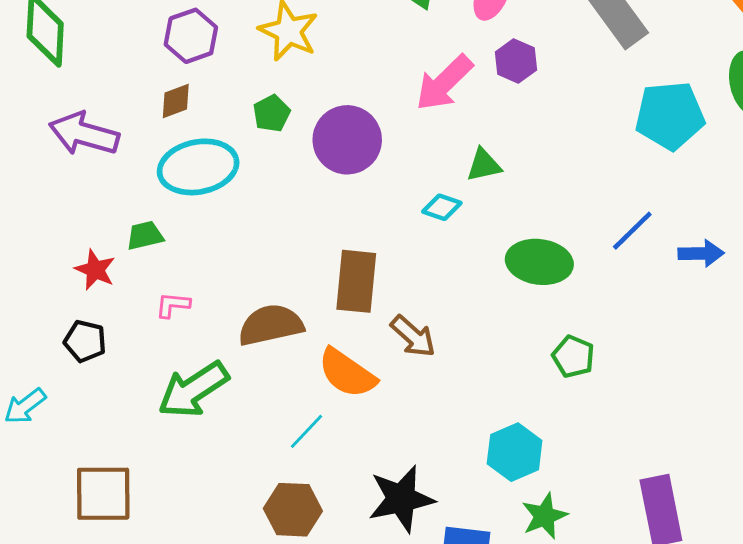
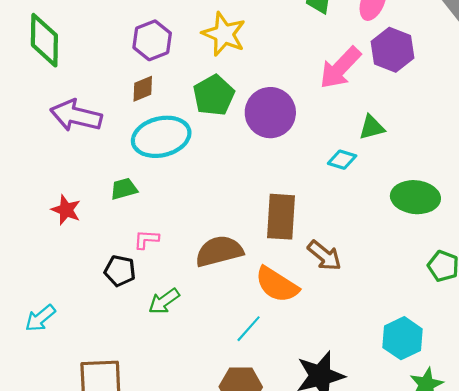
purple hexagon: (516, 61) -> (392, 50), size x1.4
green pentagon: (272, 113) -> (214, 95), size x1.5
red star: (95, 270) -> (66, 210), moved
black pentagon: (85, 341) -> (120, 271), moved
green arrow: (193, 390) -> (164, 301), size x0.6

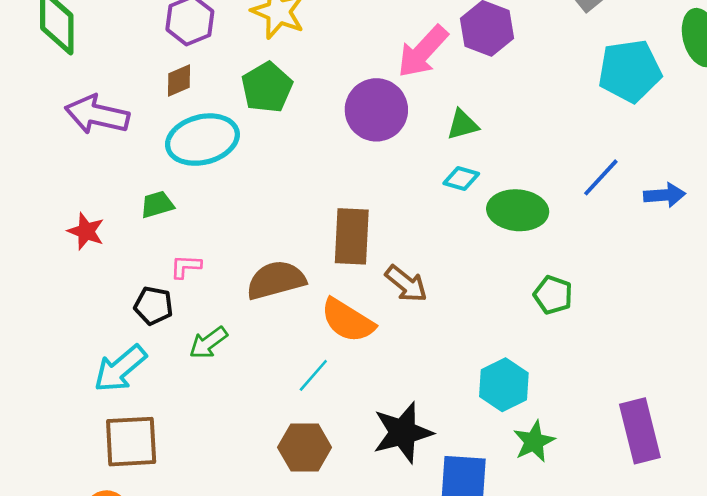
purple circle: (270, 113) -> (376, 110), moved
cyan diamond: (342, 160) -> (461, 179), moved
cyan arrow: (40, 318) -> (120, 369), moved, size x1.4

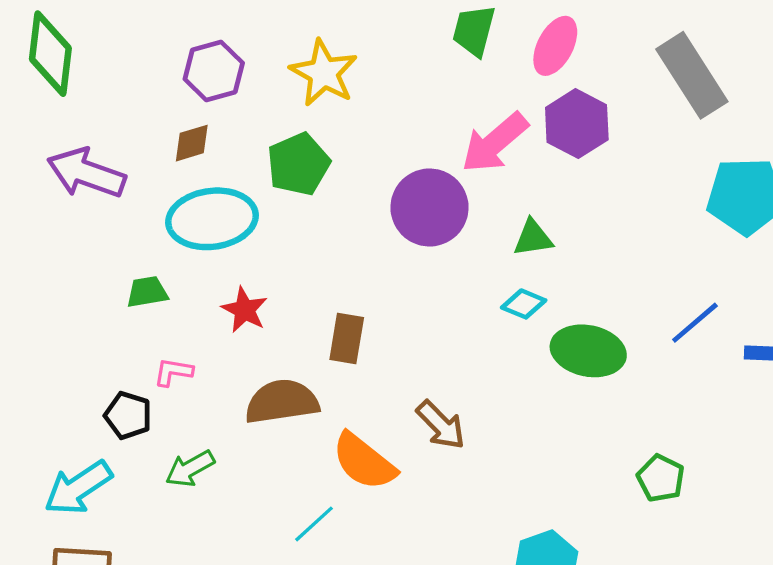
red star: (86, 231) -> (245, 310), moved
brown rectangle: (352, 236) -> (347, 338), moved, size x0.7
green pentagon: (553, 295) -> (661, 478), moved

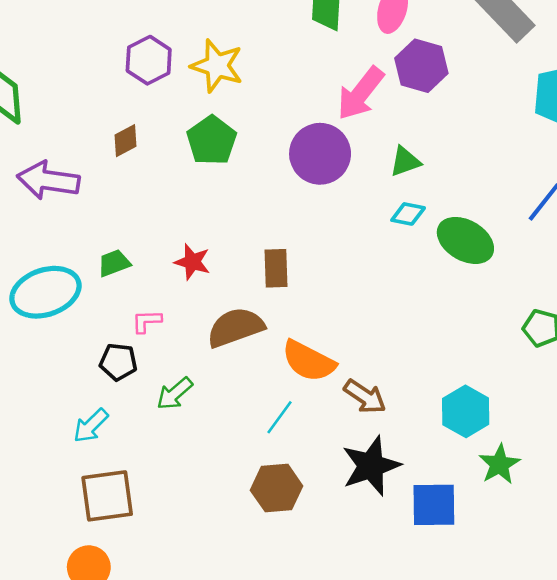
purple hexagon: (214, 71) -> (149, 60), moved
cyan ellipse: (212, 219) -> (45, 292), moved
green ellipse: (588, 351) -> (465, 240), turned 30
brown arrow: (441, 425) -> (365, 397), moved
cyan arrow: (78, 488) -> (91, 426), size x0.7

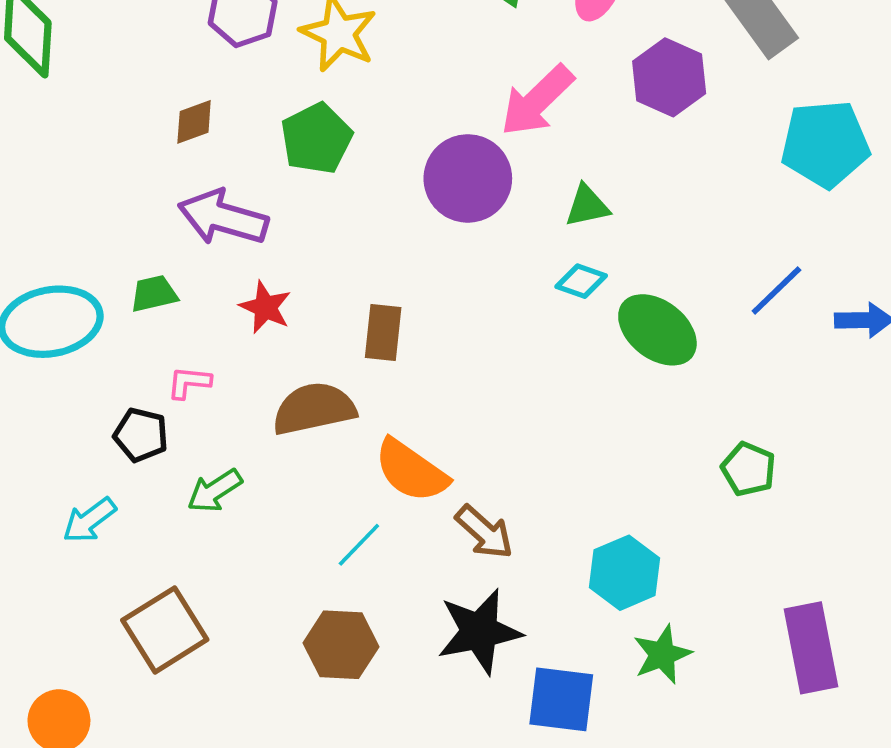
purple hexagon: (421, 66) -> (669, 77), moved
purple arrow: (48, 180) -> (223, 218), moved
brown square: (107, 496) -> (165, 630), moved, turned -32

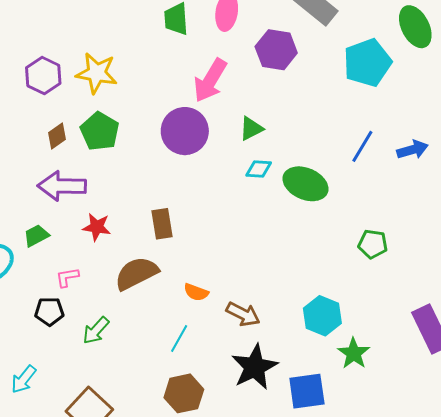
brown diamond: (194, 122) -> (57, 136), moved
orange semicircle: (411, 471) -> (196, 292), size x0.6
cyan arrow: (89, 520) -> (24, 379), moved

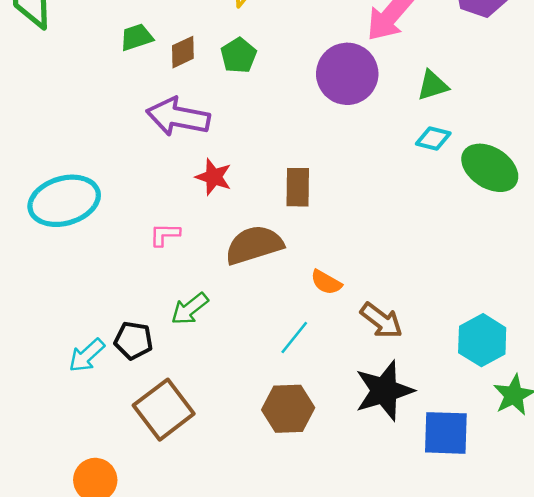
green pentagon: (100, 131) -> (239, 55), size x0.7
green trapezoid: (36, 236) -> (136, 37), moved
black pentagon: (49, 311) -> (133, 340), moved

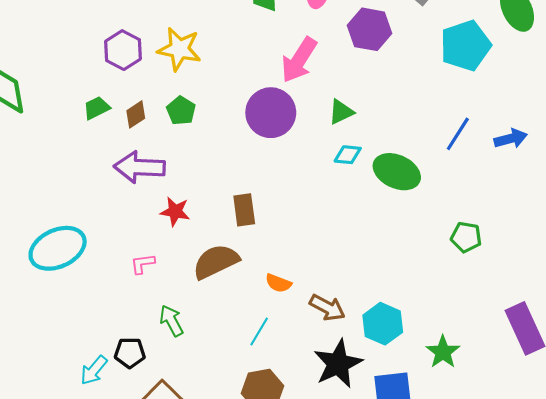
green arrow: (190, 309) -> (171, 321), turned 108
cyan hexagon: (482, 340) -> (383, 324), moved

